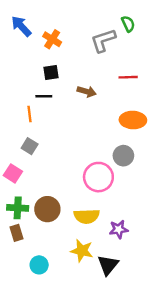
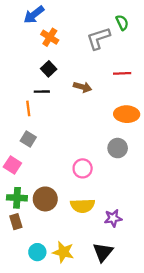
blue arrow: (21, 26) -> (34, 15), moved, turned -85
black square: (51, 72) -> (49, 69), turned -35
pink circle: (98, 177) -> (83, 168), moved, size x0.7
yellow star: (82, 251) -> (63, 252), moved

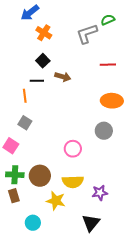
green semicircle: (122, 23) -> (108, 20), turned -88
brown arrow: (83, 87) -> (63, 77), moved
yellow star: (63, 252) -> (56, 201), moved

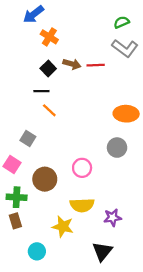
gray L-shape: (87, 34) -> (125, 48), moved, turned -125
red line: (108, 65) -> (96, 65), moved
brown arrow: (63, 77) -> (72, 64), moved
orange line: (25, 96) -> (49, 110), moved, turned -40
brown circle: (40, 176) -> (45, 179), moved

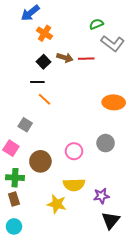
green semicircle: (122, 22) -> (96, 24), moved
gray circle: (117, 148) -> (106, 143), moved
cyan circle: (37, 251) -> (14, 226), moved
black triangle: (102, 251) -> (111, 220), moved

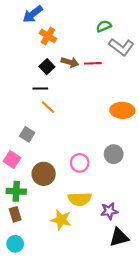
black triangle: (111, 220) -> (119, 237), turned 36

